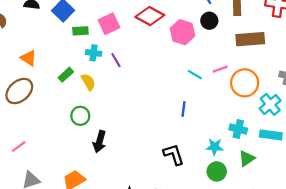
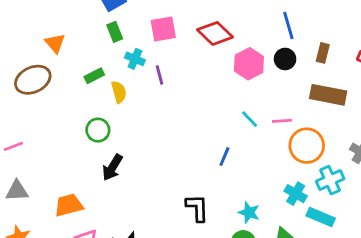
green rectangle: (80, 31) -> (115, 32), moved, turned 56
cyan cross: (238, 129) -> (296, 194), moved

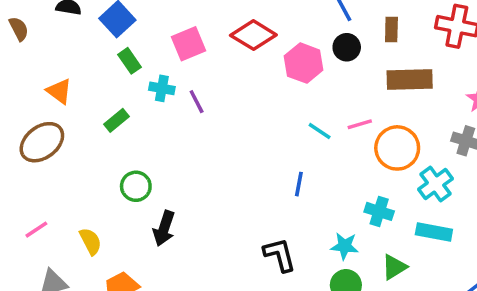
yellow semicircle: (119, 92) -> (90, 241), moved
cyan cross: (296, 194) -> (379, 211), moved

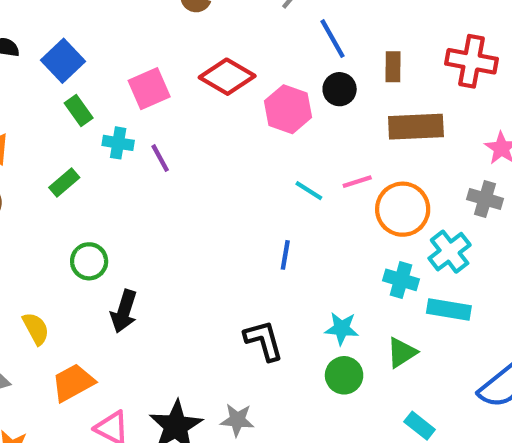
cyan cross: (379, 211) -> (401, 280), moved

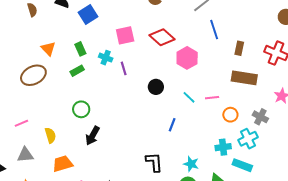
black circle: (340, 89) -> (156, 87), moved
green rectangle: (79, 110) -> (80, 49), moved
gray cross: (485, 199) -> (260, 117), moved
orange circle: (403, 209) -> (230, 115), size x0.6
cyan cross: (401, 280) -> (223, 147), turned -35

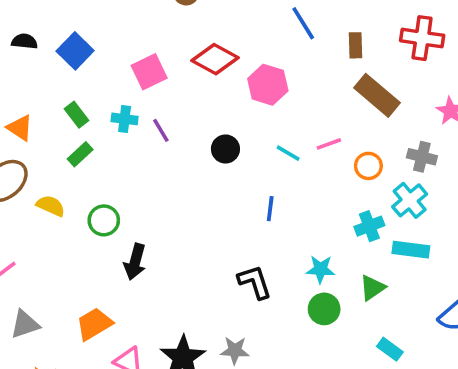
brown rectangle: (244, 78) -> (377, 95), turned 45
yellow semicircle: (50, 135) -> (51, 206), moved, turned -35

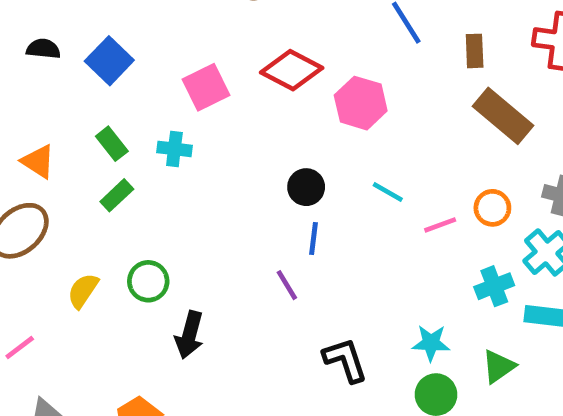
purple line: (161, 130) -> (287, 285), moved
pink line: (329, 144) -> (440, 225), moved
yellow semicircle: (51, 206) -> (83, 291), moved, turned -80
blue line: (270, 209) -> (314, 238), moved

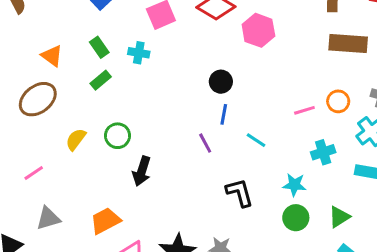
brown rectangle: (503, 116) -> (348, 43), turned -39
cyan line: (388, 192) -> (256, 140), moved
cyan cross: (494, 286) -> (323, 152), moved
green triangle: (499, 366) -> (339, 217), moved

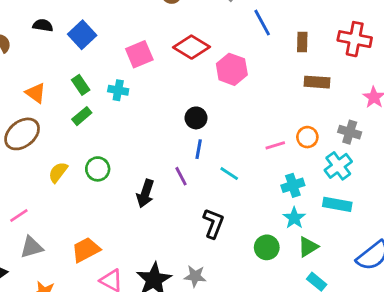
brown rectangle: (348, 43) -> (317, 82), size x0.7
black arrow: (142, 171) -> (145, 193), moved
pink line: (34, 173) -> (19, 215), moved
cyan star: (294, 185) -> (294, 218), moved, turned 30
black L-shape: (240, 193) -> (213, 223), turned 36

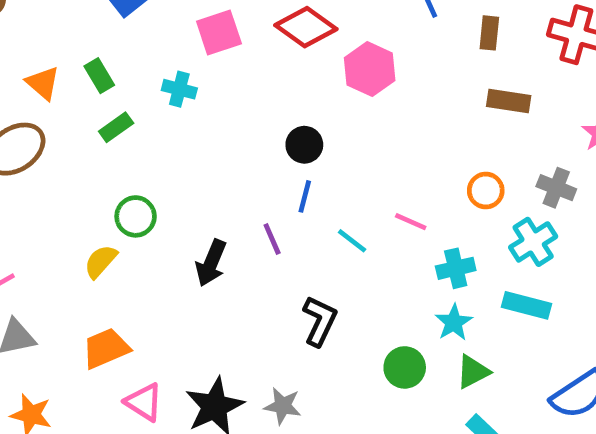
green rectangle: (81, 85) -> (99, 76), moved
pink line: (275, 145) -> (411, 222), moved, turned 36
yellow semicircle: (58, 172) -> (101, 261), moved

